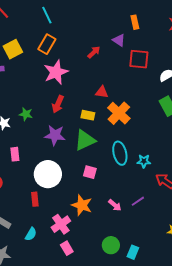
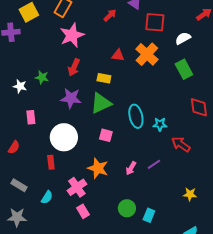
orange cross: (119, 113) -> (147, 54), moved
pink arrow: (115, 205) -> (131, 168), turned 80

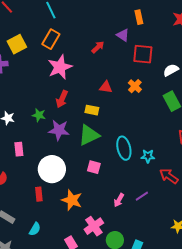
orange cross: (147, 54) -> (135, 86), size x0.6
green star: (42, 77) -> (39, 115), moved
orange star: (98, 168) -> (72, 200), moved
pink cross: (77, 187) -> (94, 226), moved

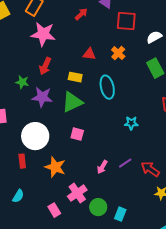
pink star: (60, 67) -> (43, 34), turned 30
cyan ellipse: (124, 148) -> (107, 87), moved
red arrow: (169, 176) -> (150, 169), moved

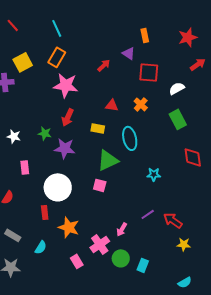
green triangle: (72, 102) -> (108, 160), moved
orange star: (55, 167) -> (69, 227), moved
pink arrow: (102, 167) -> (122, 229), moved

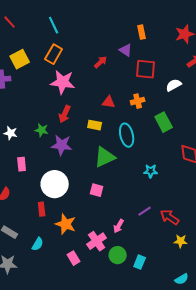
orange cross: (141, 104) -> (138, 101), turned 32
green rectangle: (178, 119) -> (164, 122), moved
pink square: (100, 185) -> (97, 190), moved

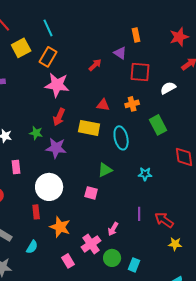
yellow square: (20, 59) -> (21, 48), moved
yellow rectangle: (95, 125) -> (89, 128), size x1.5
green triangle: (105, 157) -> (105, 170), moved, size x0.7
purple line: (145, 211) -> (139, 214), turned -56

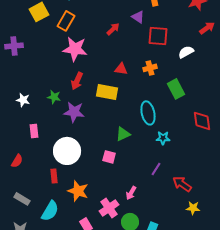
cyan ellipse: (121, 138) -> (148, 113), moved
purple line: (139, 214) -> (156, 169), moved, turned 32
cyan semicircle: (32, 247) -> (50, 211), size x1.5

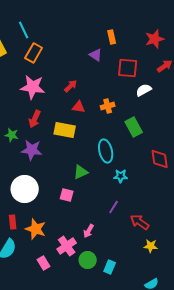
orange rectangle: (66, 21) -> (34, 53), moved
red arrow: (113, 29) -> (71, 86), moved
red square: (158, 36) -> (128, 68), moved
red rectangle: (54, 176) -> (13, 222), moved

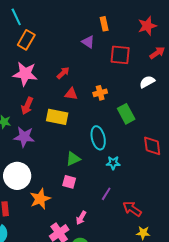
white semicircle: (144, 90) -> (147, 82), moved
pink square: (67, 195) -> (69, 182), moved
orange star: (36, 229) -> (40, 199), moved, turned 30

